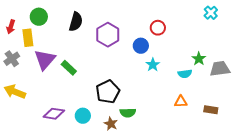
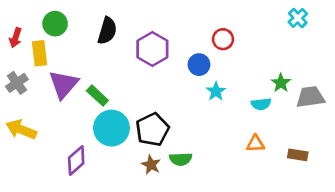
purple diamond: (54, 114) -> (76, 161), turned -50
cyan circle: (83, 116) -> (111, 128), moved, size x1.6
brown star: (111, 124) -> (151, 165), moved

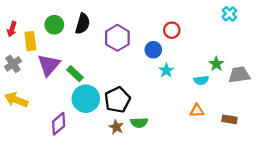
green circle: (55, 24) -> (54, 25), moved

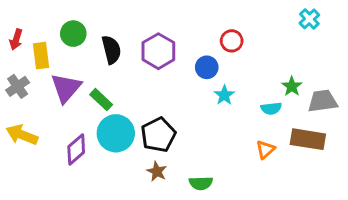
black semicircle: (83, 24) -> (111, 50), moved, turned -30
orange triangle: (197, 111) -> (265, 149), turned -40
brown rectangle: (229, 119) -> (308, 139), moved, size x1.6
green semicircle: (139, 123) -> (201, 183), moved
purple diamond: (59, 124) -> (76, 149), moved

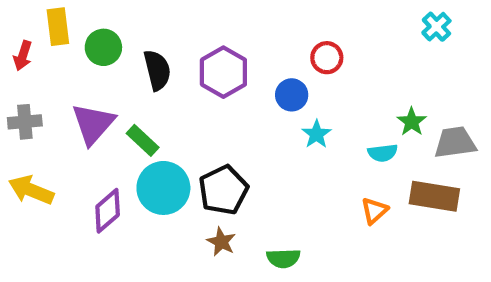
yellow rectangle: (41, 56) -> (58, 27), moved
gray cross: (18, 86) -> (25, 122), turned 30

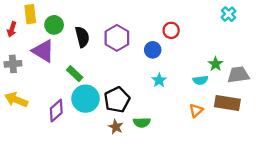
purple triangle: (93, 124) -> (43, 51), moved, turned -40
cyan star: (316, 134) -> (159, 80), moved
green semicircle: (283, 258) -> (142, 122), moved

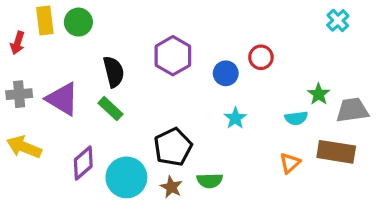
green circle: (54, 25) -> (78, 22), moved
red circle: (171, 30) -> (261, 57), moved
black semicircle: (82, 37) -> (114, 72), moved
purple triangle: (43, 51) -> (62, 99), moved
cyan circle: (85, 99) -> (126, 177), moved

